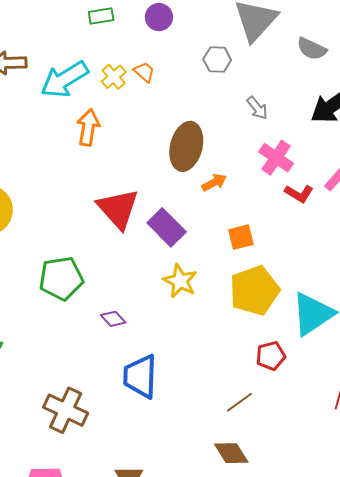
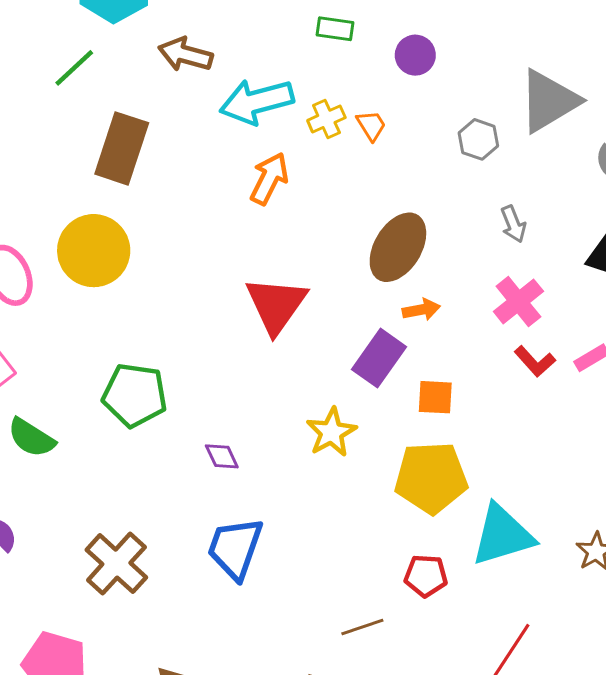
purple rectangle: (167, 227) -> (379, 358), moved, turned 63
green pentagon: (61, 278) -> (135, 395), moved

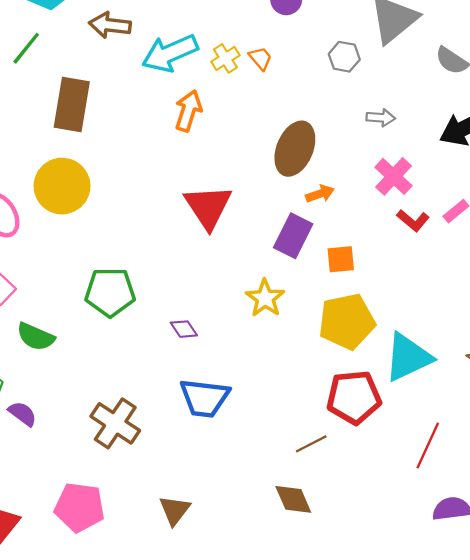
gray arrow: (513, 224) -> (381, 118), turned -56
blue trapezoid: (235, 548) -> (205, 398), turned -94
red pentagon: (426, 576) -> (354, 397), size x1.6

